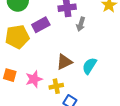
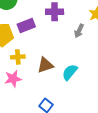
gray arrow: (81, 24) -> (79, 31), moved
yellow cross: (56, 86) -> (18, 57), moved

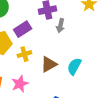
gray arrow: (79, 31) -> (60, 26), moved
yellow cross: (18, 57) -> (24, 54), moved

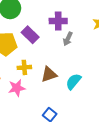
purple rectangle: (23, 29) -> (30, 35), turned 66
yellow cross: (24, 54) -> (24, 67), moved

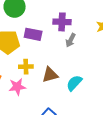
purple rectangle: (30, 35) -> (33, 34), turned -36

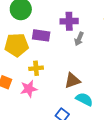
brown triangle: (50, 75) -> (72, 81), moved
cyan semicircle: (74, 83) -> (84, 99), moved, turned 78

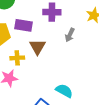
gray arrow: (79, 39) -> (70, 35), moved
brown triangle: (72, 81) -> (37, 47), moved, turned -42

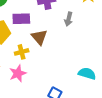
cyan semicircle: (64, 91) -> (87, 74), moved

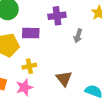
brown triangle: (39, 37) -> (64, 79), moved

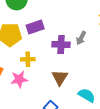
purple cross: (57, 16) -> (61, 44), moved
purple rectangle: (31, 33) -> (35, 27), turned -30

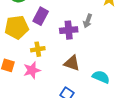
purple rectangle: (35, 27) -> (41, 16), turned -36
brown triangle: (60, 78) -> (72, 63), turned -36

